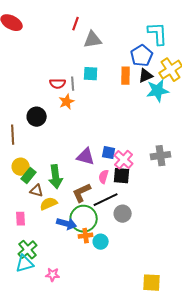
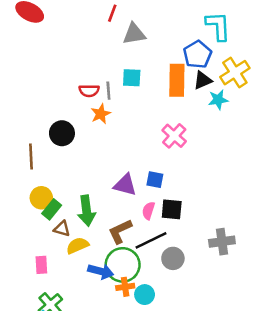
orange rectangle: (126, 76) -> (177, 80), size x1.4
cyan star: (158, 91) -> (218, 100), size x0.7
gray cross: (161, 156) -> (222, 242), moved
pink cross: (124, 160) -> (174, 136), moved

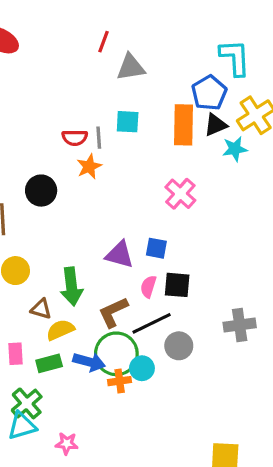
green rectangle: (52, 209) -> (49, 363), moved, turned 36
cyan circle: (145, 295) -> (142, 368), moved

